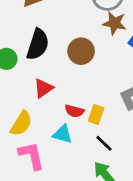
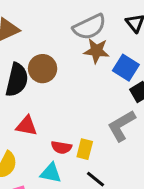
brown circle: (81, 51) -> (43, 69), moved
red triangle: (43, 88) -> (27, 126), turned 50

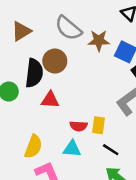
gray semicircle: (89, 27) -> (68, 28), moved, turned 72
red triangle: (27, 126) -> (50, 100), moved

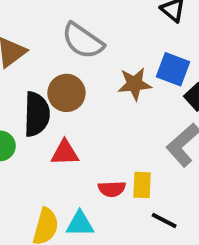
brown star: (99, 41) -> (135, 84), moved
cyan triangle: (72, 149) -> (80, 224), moved

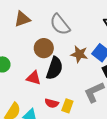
black semicircle: (37, 114) -> (55, 68), moved

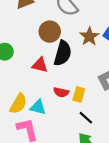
brown star: (79, 54) -> (89, 37), turned 30

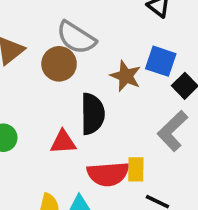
brown circle: (50, 32) -> (59, 64), moved
red semicircle: (61, 92) -> (108, 174), size x1.6

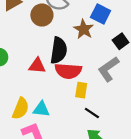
blue square: (161, 61) -> (101, 14), moved
red semicircle: (108, 174) -> (68, 71), moved

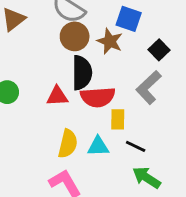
brown circle: (42, 15) -> (75, 36), moved
yellow semicircle: (21, 108) -> (68, 144), moved
cyan triangle: (41, 109) -> (98, 146), moved

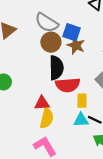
blue square: (129, 19) -> (72, 32), moved
red triangle: (57, 96) -> (42, 103), moved
cyan triangle: (98, 146) -> (81, 120), moved

